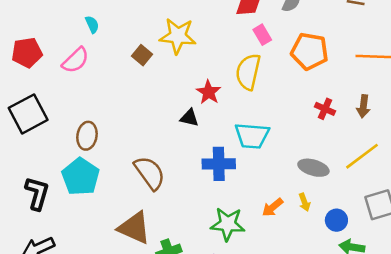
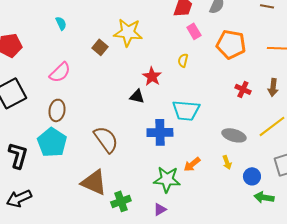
pink semicircle: (75, 60) -> (60, 72), moved
yellow semicircle: (248, 72) -> (183, 60), size x0.5
orange arrow: (272, 207) -> (192, 164), moved

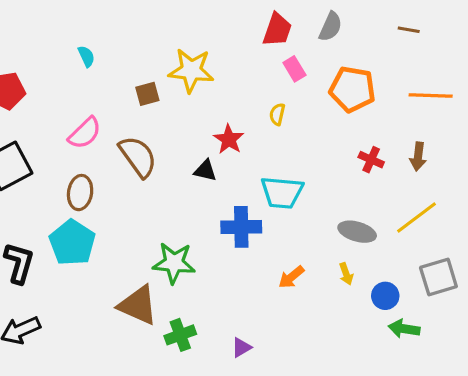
brown square: (100, 47) -> (147, 94), turned 35
brown semicircle: (106, 139) -> (138, 157), moved
green star: (167, 179) -> (174, 263), moved

